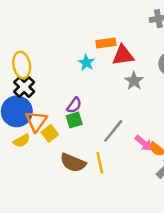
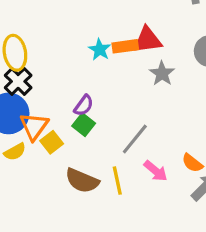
orange rectangle: (106, 43) -> (125, 46), moved
green square: (74, 120) -> (84, 125), turned -35
pink arrow: (144, 143) -> (156, 171), moved

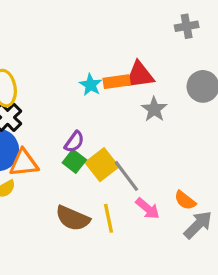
orange triangle: (34, 126) -> (24, 163), turned 48
gray line: (135, 139) -> (126, 176), turned -76
yellow square: (52, 142) -> (102, 165), moved, size x1.4

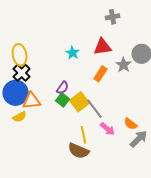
gray cross: (187, 26) -> (113, 17), moved
orange rectangle: (117, 82) -> (101, 74), moved, turned -49
gray star: (154, 109) -> (124, 65), moved
brown semicircle: (73, 218) -> (79, 151), moved

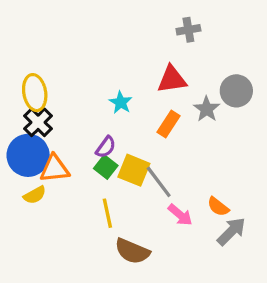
cyan star: (73, 53) -> (121, 102), moved
yellow square: (80, 102) -> (134, 170), turned -30
yellow line: (84, 135) -> (107, 213), moved

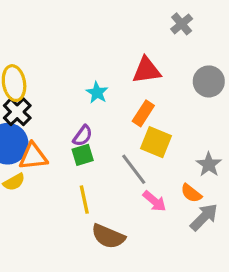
gray cross: (188, 30) -> (182, 24), moved, turned -30
gray star: (207, 109) -> (209, 164), moved
green square: (106, 167) -> (83, 155), turned 35
yellow square: (134, 170) -> (156, 142), moved

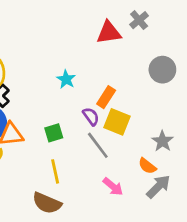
red triangle: (147, 70) -> (109, 33), moved
purple semicircle: (83, 136) -> (91, 116), moved, turned -72
pink arrow: (154, 201) -> (113, 187), moved
brown semicircle: (108, 236) -> (47, 203), moved

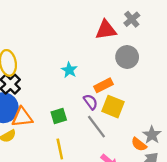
gray circle: (162, 70) -> (127, 57), moved
orange rectangle: (106, 97) -> (104, 85), turned 30
gray star: (162, 141) -> (152, 135), moved

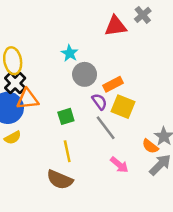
gray circle: (127, 57) -> (85, 74), moved
cyan star: (69, 70) -> (70, 53), moved
orange triangle: (22, 117) -> (28, 99), moved

